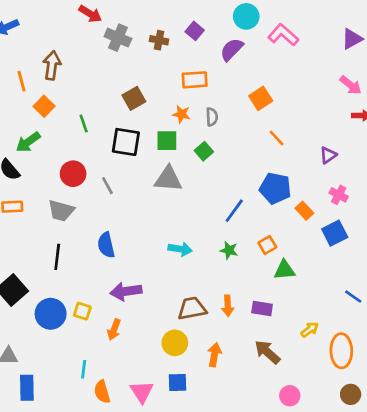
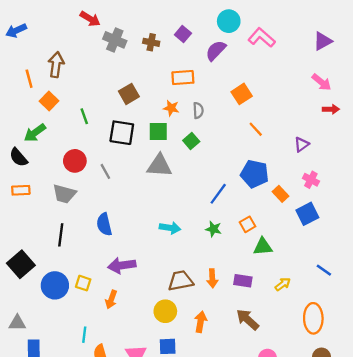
yellow arrow: (310, 330) -> (283, 284), moved

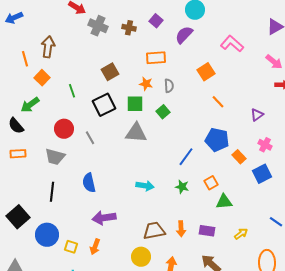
pink L-shape: (262, 38) -> (232, 44), moved
black square: (122, 133) -> (104, 105), turned -35
yellow square: (83, 283) -> (71, 247), moved

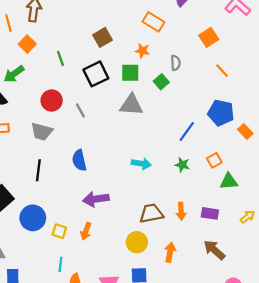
orange rectangle: (156, 58) -> (153, 22), turned 36
gray semicircle: (169, 86) -> (176, 63), moved

